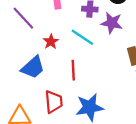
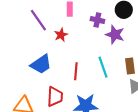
cyan line: (82, 37) -> (103, 67), moved, turned 30
red star: (51, 42) -> (61, 35), moved

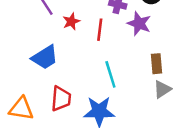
cyan line: (103, 67) -> (110, 74), moved
red line: (76, 71) -> (100, 30), moved

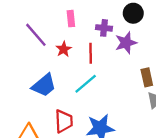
purple star: (139, 24) -> (126, 43), turned -30
cyan line: (110, 74) -> (86, 84), moved, turned 75

